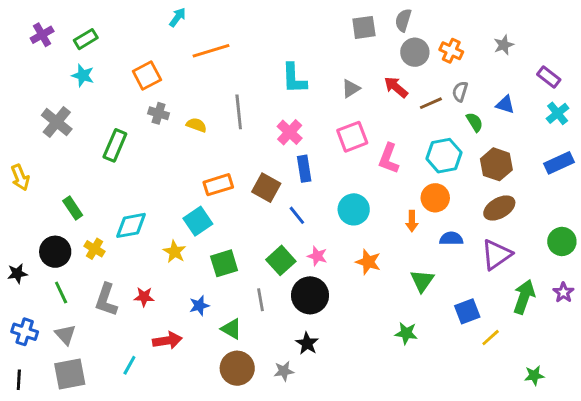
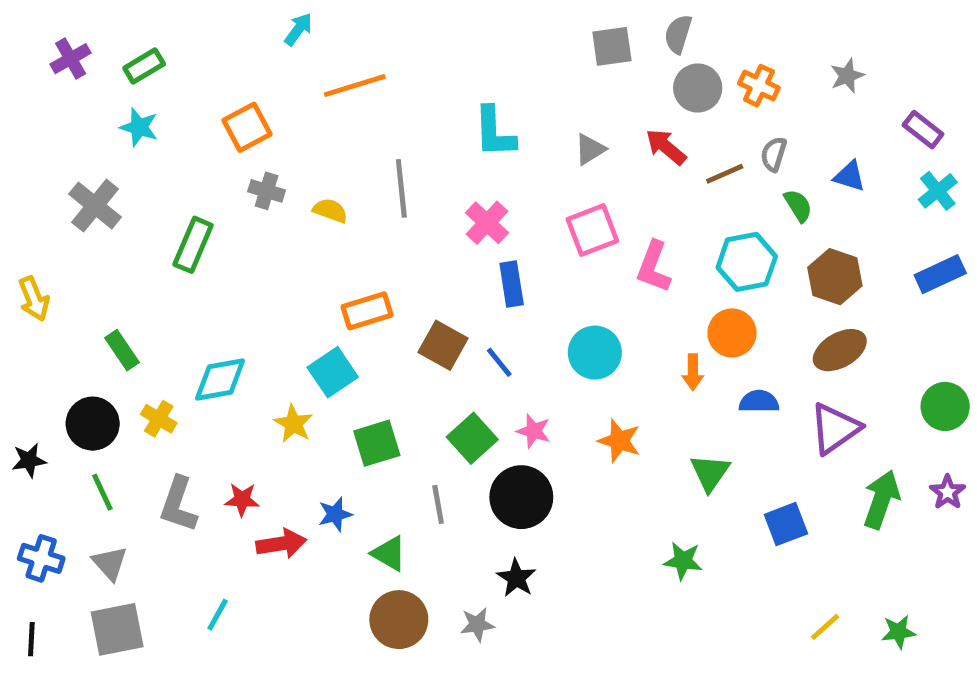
brown square: (266, 188) -> (443, 345), moved
yellow line: (491, 338) -> (825, 627), moved
red arrow: (167, 341) -> (281, 544), moved

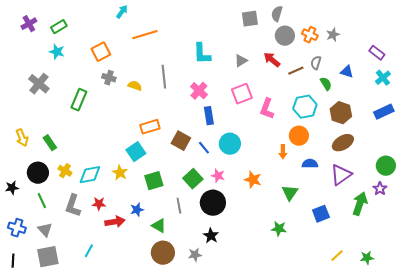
gray star: (847, 76) -> (333, 35), moved
yellow arrow: (34, 299) -> (22, 138), moved
cyan circle: (595, 353) -> (230, 144), moved
cyan diamond: (220, 380) -> (90, 175), moved
purple star: (948, 492) -> (380, 189), moved

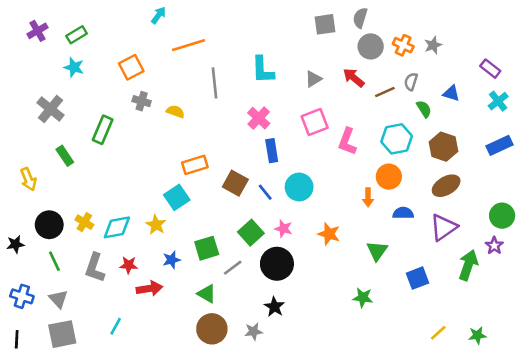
gray line: (164, 77) -> (214, 83), moved
green rectangle: (50, 143) -> (65, 156), moved
green square: (154, 181) -> (207, 248), moved
gray line: (179, 206) -> (233, 268), turned 63
blue star: (137, 210) -> (172, 260), moved

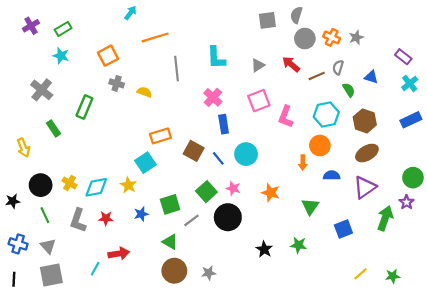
red arrow: (149, 288) -> (119, 254), moved
black star: (274, 307) -> (264, 249), moved

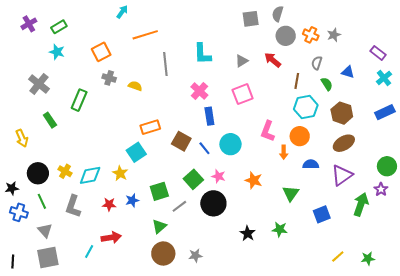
brown line: (317, 76) -> (297, 81), moved, turned -56
pink L-shape: (286, 117) -> (268, 131), moved
red star: (106, 218) -> (109, 204), moved
green triangle: (170, 242) -> (159, 226), turned 49
blue cross: (18, 244) -> (19, 212), moved

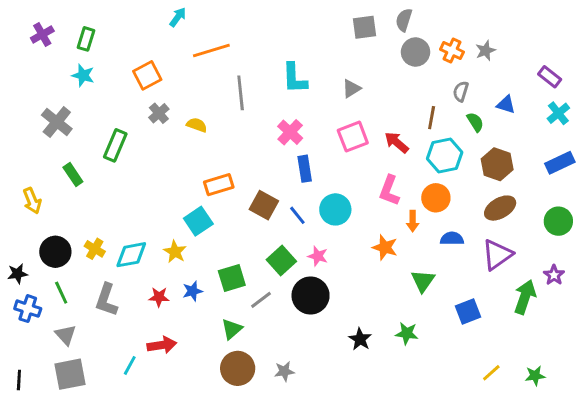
green rectangle: (59, 27) -> (86, 39), turned -42
red arrow: (273, 60) -> (397, 142), moved
gray cross: (109, 78) -> (159, 113), turned 32
green circle: (387, 166) -> (558, 221), moved
orange star: (254, 180) -> (385, 247), moved

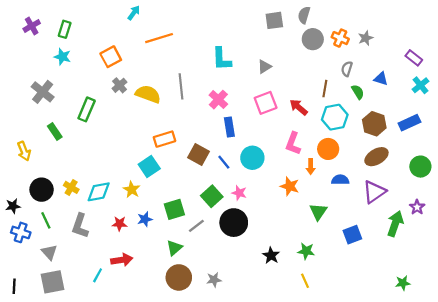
gray line: (241, 93) -> (181, 86), moved
yellow semicircle: (197, 125) -> (148, 94), size x1.6
blue rectangle: (560, 163) -> (409, 123), moved
yellow line: (491, 373) -> (305, 281), moved, turned -72

